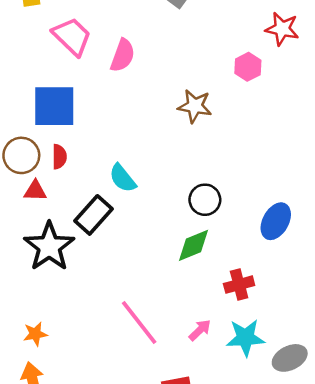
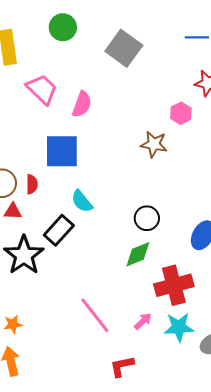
blue square: (54, 106) -> (62, 151), moved
brown star: (195, 106) -> (154, 144), moved
red cross: (239, 285) -> (174, 285), size x1.6

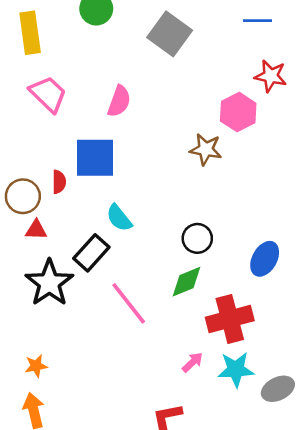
pink trapezoid: (42, 89) -> (48, 94), moved
pink hexagon: (181, 113) -> (238, 112), size x1.4
red semicircle: (32, 184) -> (59, 182), moved
pink line: (95, 315) -> (129, 303), moved

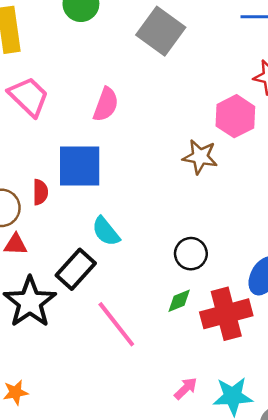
green diamond: (186, 282) -> (179, 301), size x0.7
red cross: (230, 319) -> (226, 314), moved

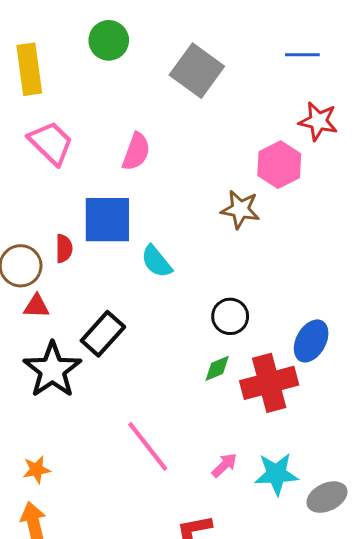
cyan semicircle: (106, 231) -> (156, 261), moved
pink line: (116, 324) -> (148, 446), moved

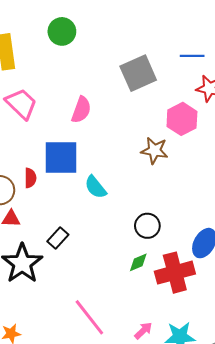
blue line: (302, 55) -> (192, 56), moved
gray square: (197, 71) -> (138, 73), moved, turned 30
black rectangle: (103, 334) -> (58, 238), size x0.7

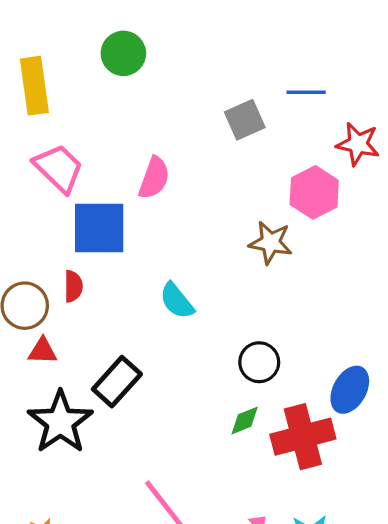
blue line: (192, 56) -> (306, 92), moved
gray square: (138, 73) -> (245, 120), size x0.7
blue square: (61, 158) -> (99, 228), moved
black rectangle: (58, 238) -> (117, 382), size x1.4

